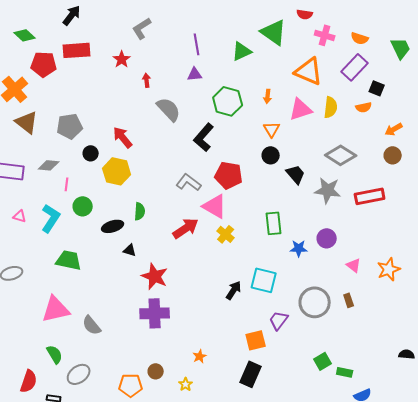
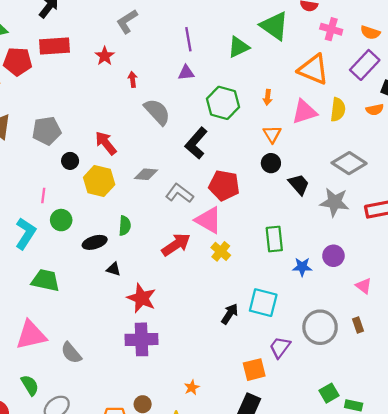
gray diamond: (49, 165) -> (146, 174), moved

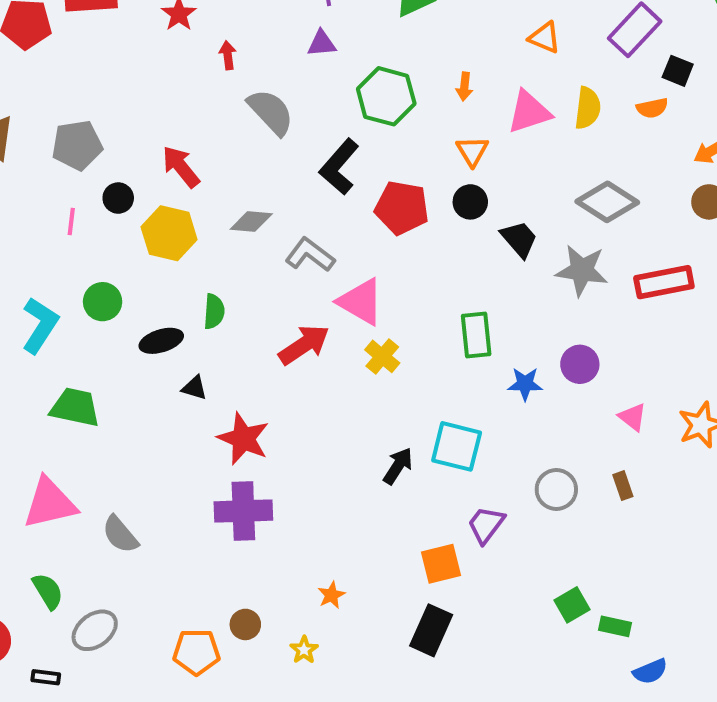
orange triangle: (313, 69) -> (545, 38), size x0.6
red pentagon: (224, 185) -> (402, 208), moved
pink line: (43, 196) -> (71, 221), moved
gray circle: (320, 327) -> (556, 489), size x0.7

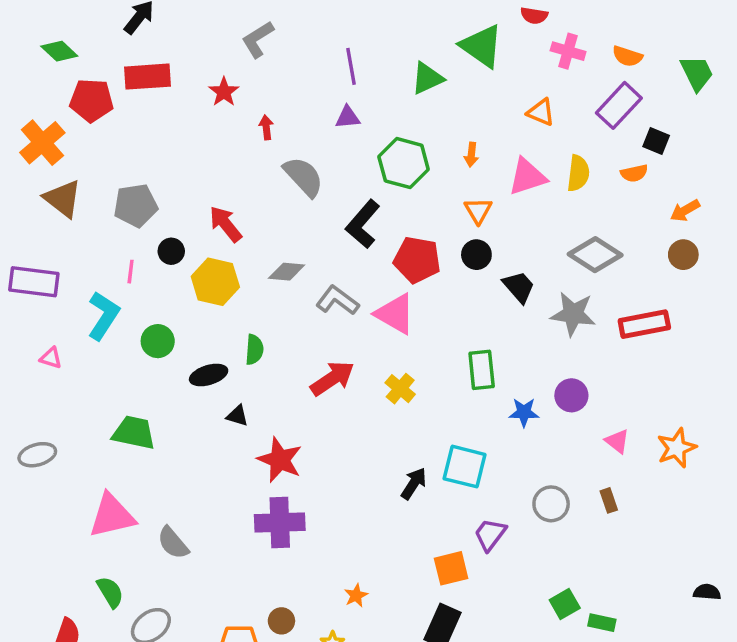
pink triangle: (361, 302) -> (395, 314), moved
cyan L-shape: (40, 325) -> (103, 316), moved

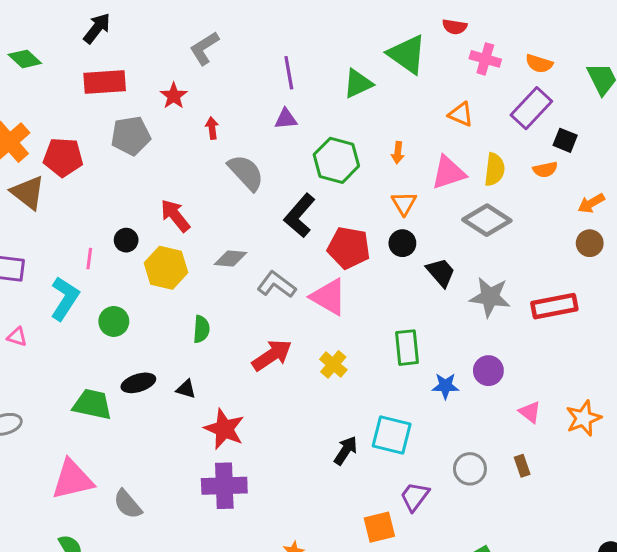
red pentagon: (92, 100) -> (63, 157), moved
gray pentagon: (136, 205) -> (131, 136), moved
gray diamond: (595, 255) -> (487, 220), moved
black ellipse: (209, 375) -> (138, 383), moved

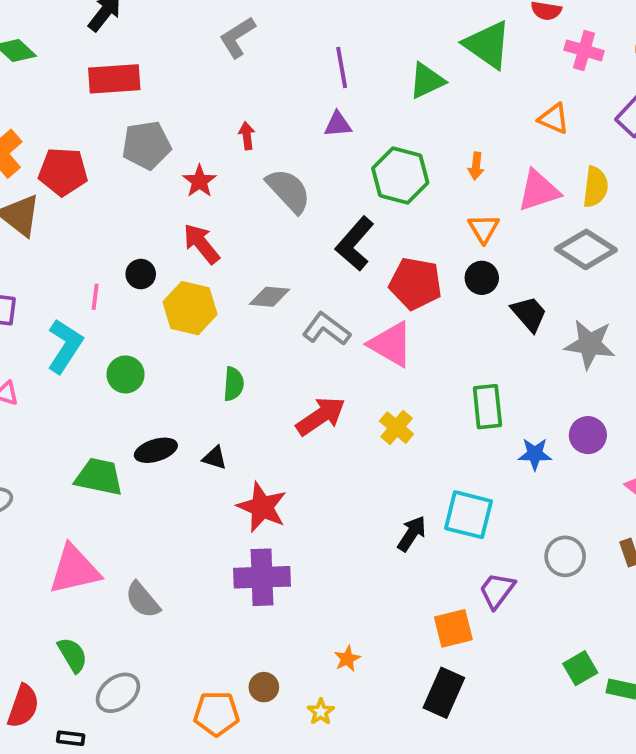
red star: (174, 96) -> (199, 181), moved

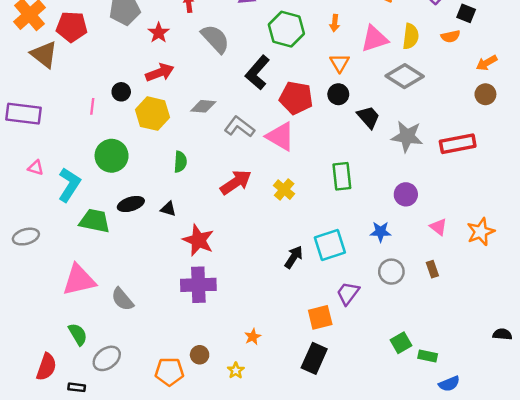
red arrow: (201, 244) -> (160, 73), turned 108
cyan L-shape: (65, 346) -> (69, 185), moved
green circle: (126, 374) -> (112, 156), size x1.4
blue star: (535, 454) -> (381, 232), moved
cyan square: (469, 515) -> (330, 245), turned -32

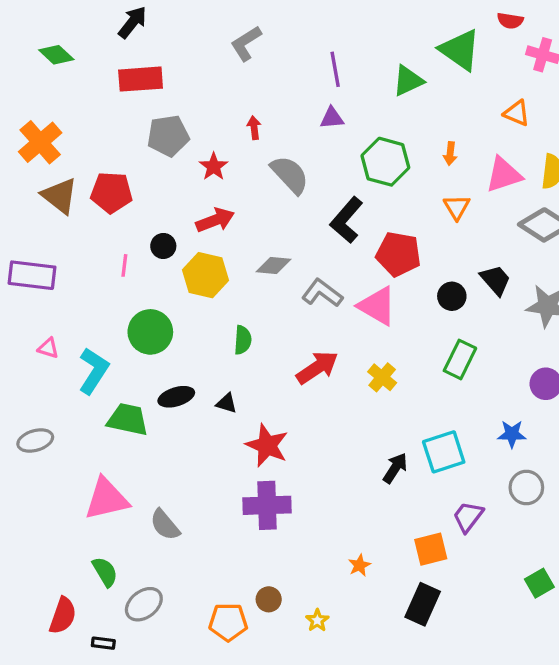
red pentagon: (72, 27) -> (111, 193), moved
black circle: (338, 94) -> (452, 296), moved
green rectangle: (342, 176) -> (460, 359), turned 32
orange star: (253, 337) -> (359, 565), moved

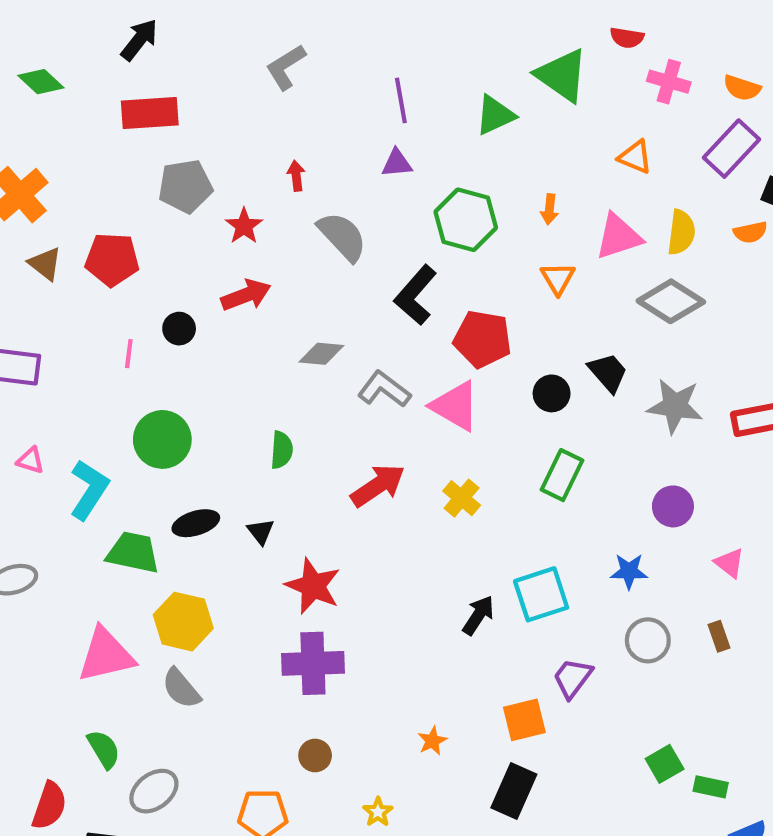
brown triangle: (60, 196) -> (45, 264), size x0.7
yellow hexagon: (205, 275) -> (183, 622), moved
black triangle: (227, 403) -> (261, 532), turned 35
brown circle: (269, 599) -> (315, 755), moved

